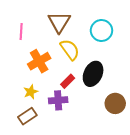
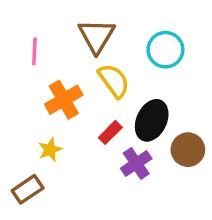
purple cross: (58, 100) -> (136, 163), moved, turned -30
brown circle: (115, 103) -> (188, 150), moved
brown rectangle: (27, 116) -> (28, 189), moved

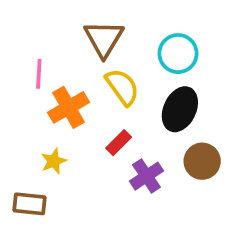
pink line: (34, 51) -> (39, 74), moved
black ellipse: (152, 120) -> (180, 109), moved
brown rectangle: (28, 189) -> (30, 204), turned 40

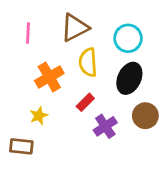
brown triangle: (104, 39) -> (75, 28), turned 32
pink line: (39, 74) -> (28, 33), moved
yellow semicircle: (122, 87) -> (88, 62), turned -148

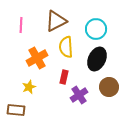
red rectangle: (85, 102) -> (64, 77), turned -32

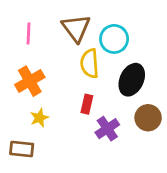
brown triangle: (56, 21) -> (76, 28), turned -40
cyan circle: (96, 29) -> (114, 39), moved
orange cross: (37, 58) -> (30, 81), moved

